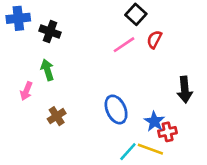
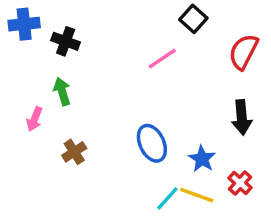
black square: (136, 14) -> (193, 19), moved
red semicircle: (154, 39) -> (243, 52), moved, size x1.5
red cross: (168, 132) -> (240, 183), moved, turned -36

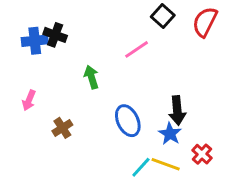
blue cross: (24, 24) -> (35, 41), moved
red semicircle: (243, 52) -> (205, 22), moved
green arrow: (62, 91) -> (91, 77), moved
black arrow: (242, 117) -> (177, 110), moved

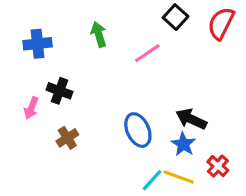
black cross: (55, 35) -> (59, 91), moved
green arrow: (91, 77) -> (99, 34), moved
black arrow: (177, 110) -> (191, 119), turned 120

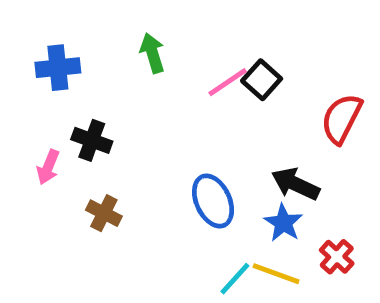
black square: (176, 17) -> (262, 80), moved
red semicircle: (221, 23) -> (342, 119), moved
brown cross: (67, 138) -> (104, 213), turned -30

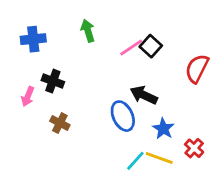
black arrow: (295, 184) -> (144, 95), moved

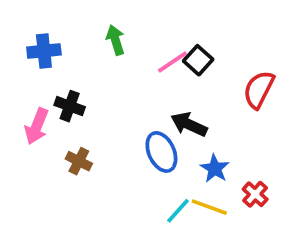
pink arrow: (28, 96) -> (37, 126), size x1.4

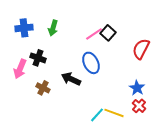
green arrow: (116, 40) -> (53, 28), moved, turned -147
black arrow: (189, 124) -> (71, 79), moved
blue ellipse: (161, 152) -> (91, 63), moved
blue star: (215, 168) -> (137, 88), moved

